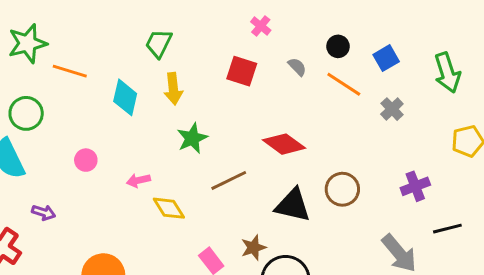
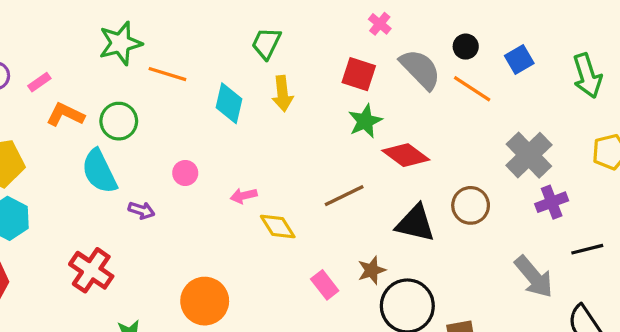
gray semicircle: (297, 67) -> (420, 69), size x2.0
gray cross: (392, 109) -> (529, 155), moved, size x1.8
green star: (192, 138) -> (365, 121), moved
purple arrow: (44, 213) -> (141, 210), moved

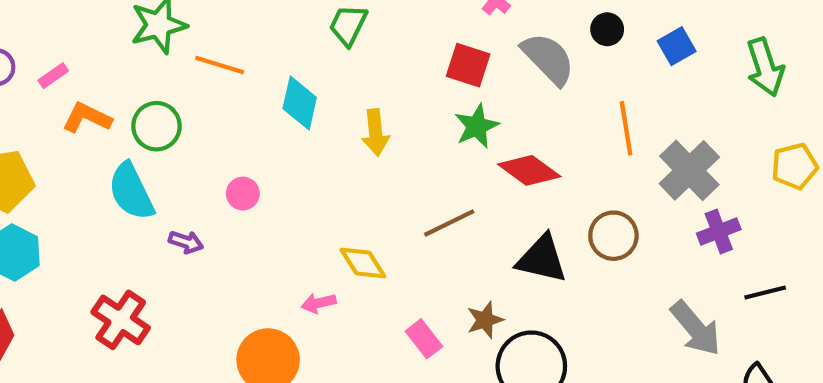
orange line: (472, 89) -> (626, 128), moved, turned 48
yellow arrow: (283, 94) -> (375, 132), moved
pink arrow: (244, 196) -> (319, 303), moved

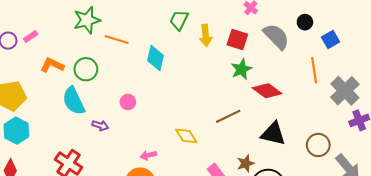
blue square: (677, 46) -> (331, 40), moved
pink rectangle: (53, 76) -> (31, 36), moved
yellow arrow: (375, 132) -> (206, 35), moved
brown circle: (613, 236) -> (318, 145), moved
pink arrow: (319, 303) -> (148, 155), moved

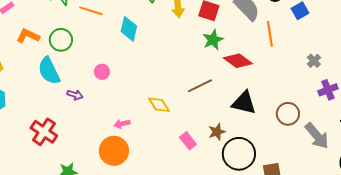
orange line: (314, 70) -> (270, 34), moved
gray cross: (345, 91) -> (314, 61), size x0.5

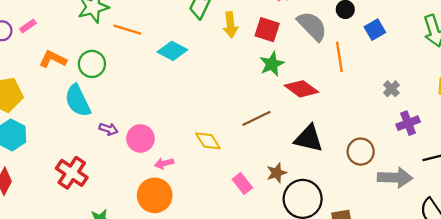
cyan diamond: (129, 29) -> (172, 51), turned -75
pink circle: (102, 72) -> (140, 139), moved, size x1.5
gray arrow: (317, 136) -> (395, 178), turned -48

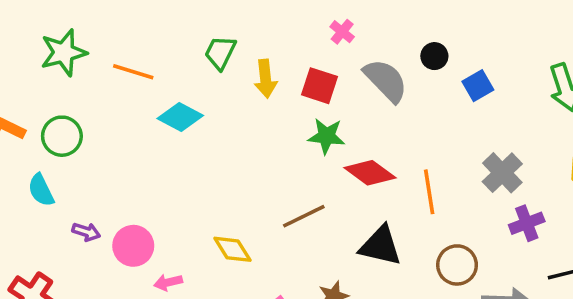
orange line: (127, 30) -> (133, 72), moved
orange line: (339, 57) -> (429, 192), moved
green star: (272, 64) -> (326, 136), turned 30
gray cross: (391, 89) -> (502, 173), size x1.6
cyan semicircle: (78, 101) -> (41, 190), size x0.7

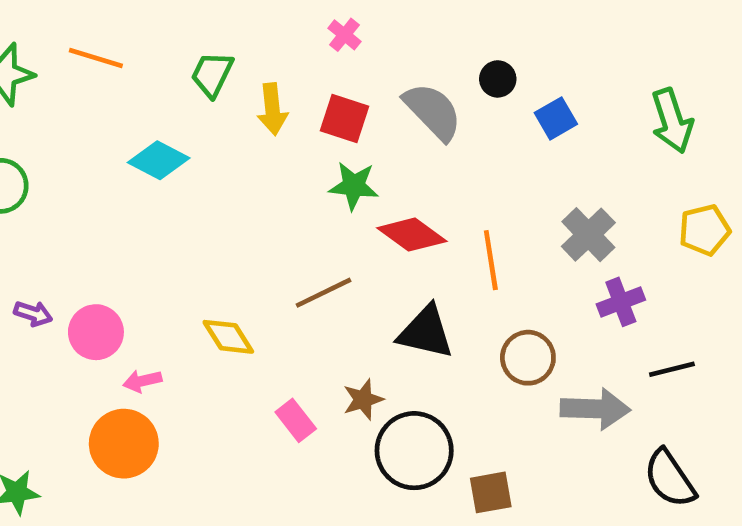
pink cross: (342, 32) -> (344, 35), moved
orange line: (133, 72) -> (96, 58), moved

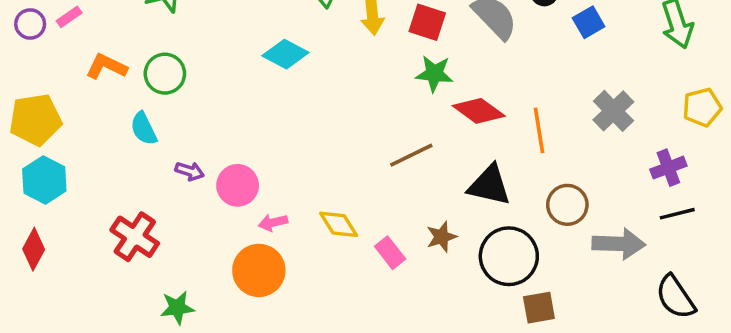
purple cross: (621, 302) -> (668, 168), moved
yellow diamond: (228, 337) -> (339, 224), moved
black circle: (414, 451) -> (509, 256), moved

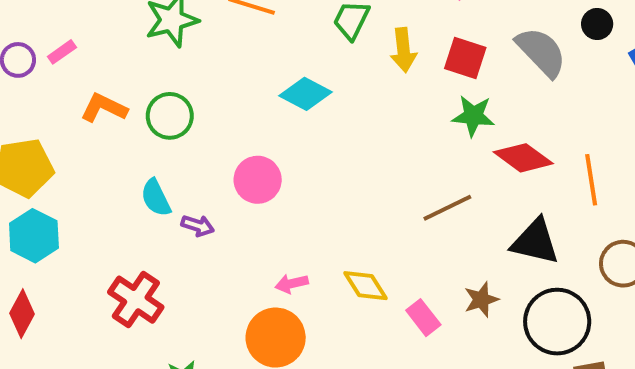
cyan semicircle: (144, 129) -> (156, 198), moved
pink circle: (238, 185) -> (258, 180), moved

